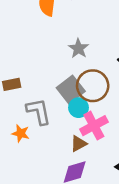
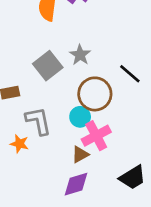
gray square: (71, 90) -> (48, 66), moved

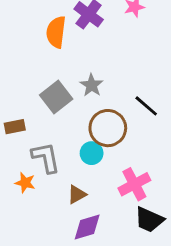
pink cross: (96, 136) -> (134, 184), moved
brown triangle: (80, 155) -> (77, 195), moved
black trapezoid: (133, 177) -> (149, 220), turned 56

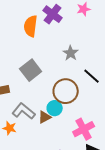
gray star: (92, 85) -> (71, 53), moved
gray L-shape: (46, 158) -> (24, 111), turned -40
brown triangle: (77, 195) -> (45, 117), moved

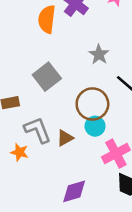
cyan circle: (55, 108) -> (95, 126), moved
gray L-shape: (24, 111) -> (38, 130), turned 30

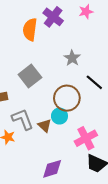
cyan circle: (95, 126) -> (59, 116), moved
brown triangle: (65, 138) -> (45, 126), turned -48

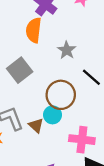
orange semicircle: (30, 30) -> (34, 30), moved
pink cross: (86, 138) -> (82, 140), turned 35

